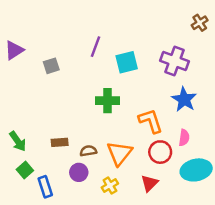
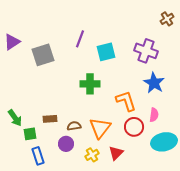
gray square: (51, 66) -> (43, 55), size x1.6
green square: (25, 170) -> (30, 134), moved, turned 32
red triangle: (149, 183) -> (116, 153), moved

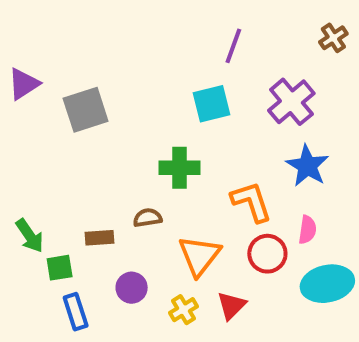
purple line: (80, 39) -> (233, 46), moved
purple cross: (146, 51) -> (291, 102), turned 30
brown semicircle: (74, 126) -> (148, 218), moved

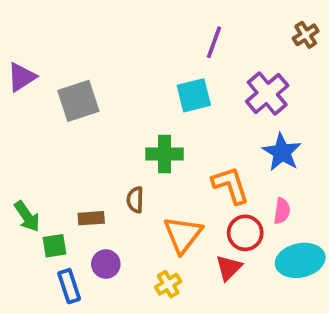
brown semicircle: (148, 218) -> (135, 200), turned -80
purple circle: (132, 288) -> (106, 264), moved
red triangle: (231, 306) -> (229, 268), moved

